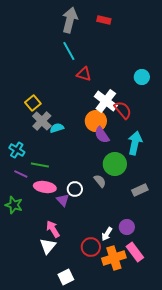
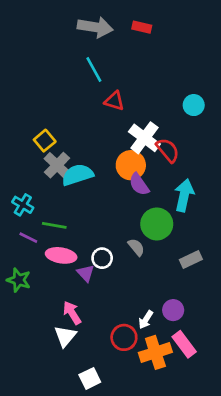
gray arrow: (70, 20) -> (95, 27), turned 85
cyan semicircle: (57, 128) -> (77, 175), size x1.6

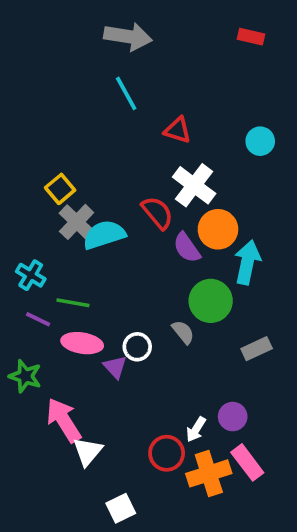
red rectangle: (142, 27) -> (251, 37), moved
red triangle: (114, 101) -> (178, 130), moved
red semicircle: (168, 150) -> (157, 213), moved
orange circle: (131, 165) -> (218, 229), moved
pink arrow: (72, 313) -> (64, 420), moved, size x1.4

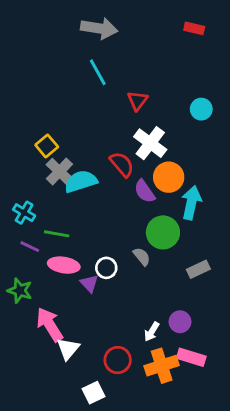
red triangle: (178, 130) -> (137, 101), turned 50
red circle: (167, 453) -> (118, 360), moved
pink rectangle: (247, 462) -> (191, 357), turned -36

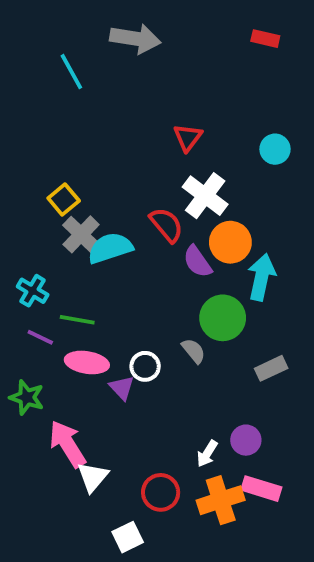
cyan line: (98, 72) -> (71, 72), moved

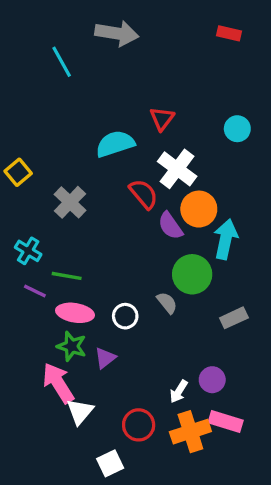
yellow square: (64, 200) -> (18, 172), moved
cyan semicircle: (110, 248) -> (115, 144), moved
purple triangle: (122, 388) -> (105, 358), moved, turned 35
green star: (27, 397) -> (72, 346), moved

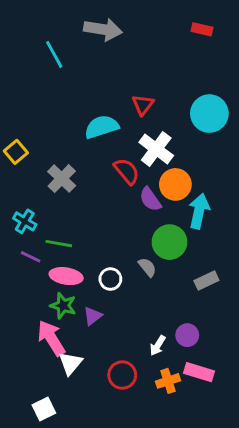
cyan circle: (237, 129) -> (209, 114), size x1.6
orange cross: (190, 432) -> (168, 381), size x0.7
white square: (110, 463) -> (44, 409), moved

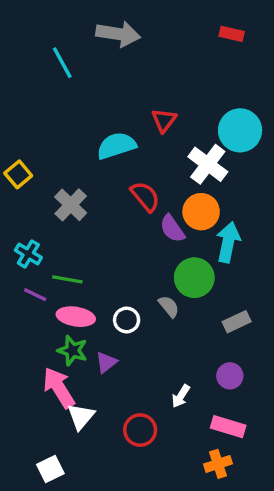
white cross: (156, 149) -> (208, 164), moved
purple circle: (187, 335) -> (230, 376), moved
orange cross: (168, 381) -> (218, 464), moved

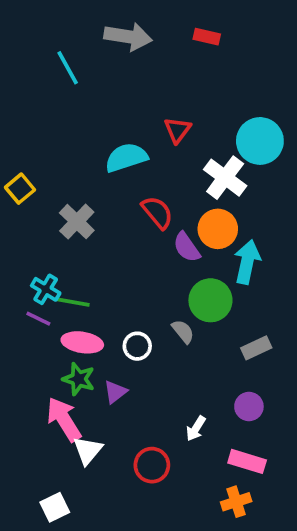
red rectangle: (232, 34) -> (207, 37), moved
cyan cross: (28, 254) -> (46, 289), moved

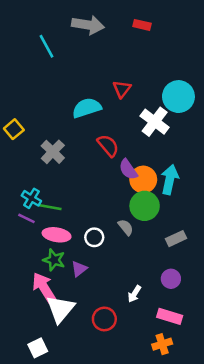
orange circle: (218, 229) -> (143, 179), moved
white triangle: (88, 450) -> (60, 309), size x1.4

